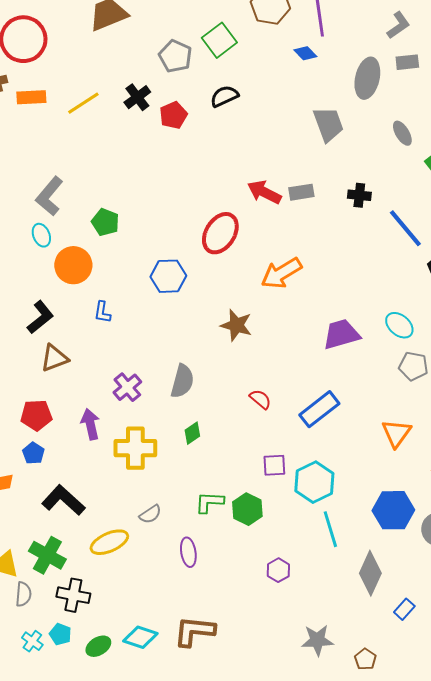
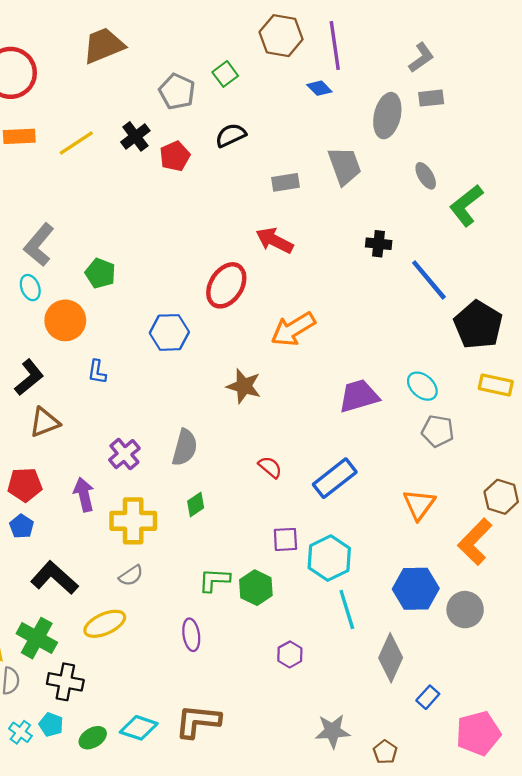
green square: (219, 40) -> (225, 74), size x0.7
gray rectangle: (301, 192) -> (285, 182), moved
gray semicircle: (150, 514) -> (131, 576), moved

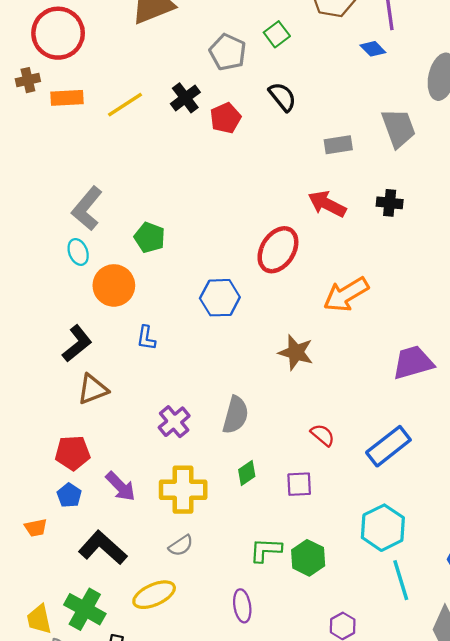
black semicircle: (231, 135) -> (282, 97), turned 76
black cross: (379, 244) -> (390, 203), moved
purple arrow: (84, 495) -> (121, 486), moved, turned 148
purple square: (285, 539) -> (299, 484), moved

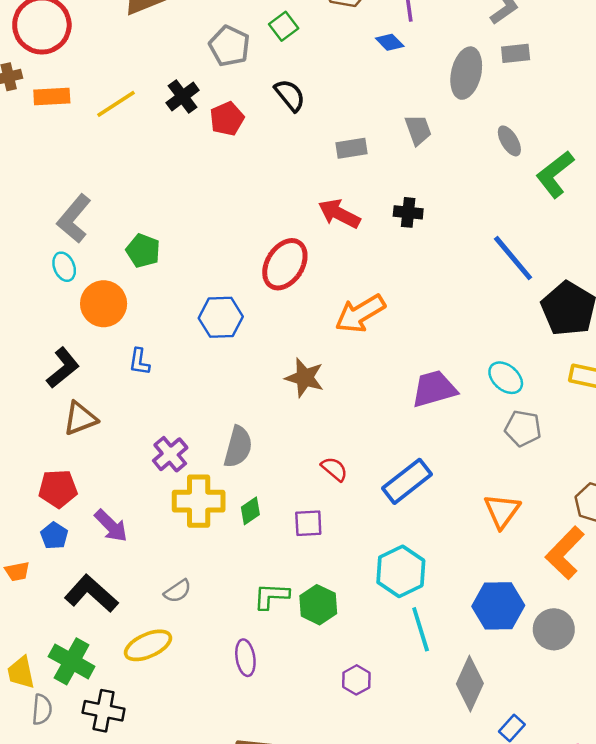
gray trapezoid: (399, 128) -> (418, 130), size x0.7
yellow cross: (183, 490) -> (199, 501), moved

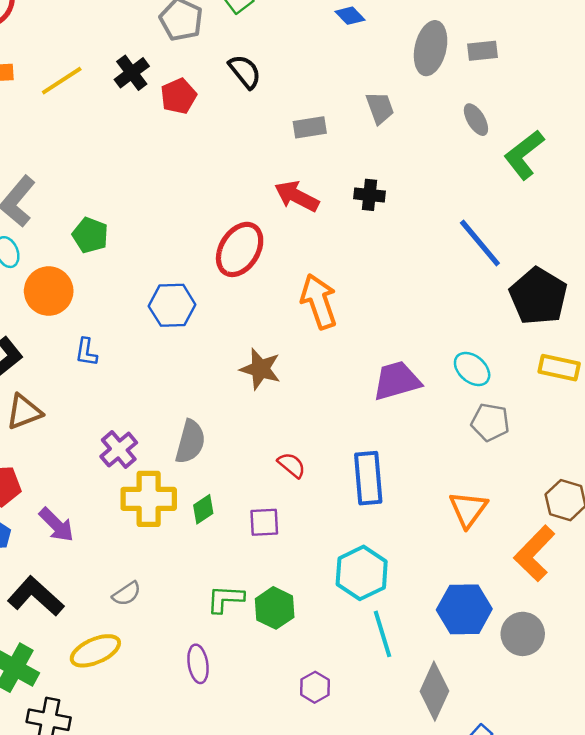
gray rectangle: (516, 53) -> (482, 51), moved
orange arrow: (360, 314) -> (319, 301), turned 102
blue rectangle: (407, 481) -> (368, 478), turned -57

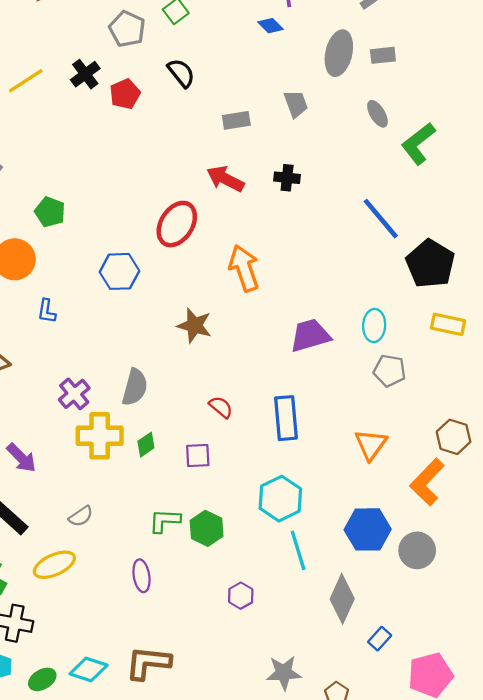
cyan ellipse: (472, 369) -> (374, 325), turned 52

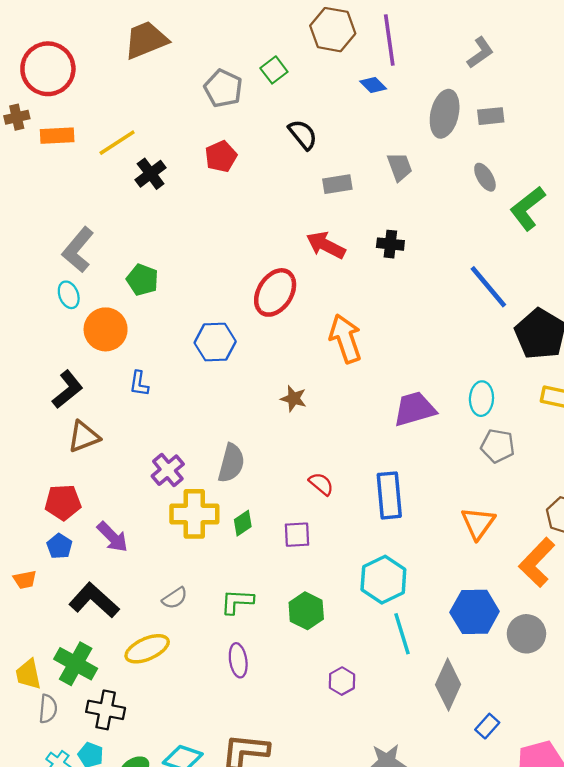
black semicircle: (181, 73) -> (303, 135), moved
black cross: (85, 74) -> (151, 174), moved
brown star: (194, 325) -> (294, 399), size x0.7
green L-shape: (165, 521) -> (237, 602), moved

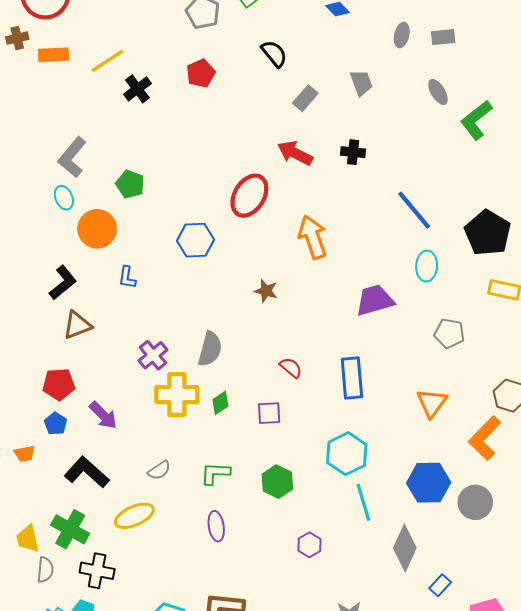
gray ellipse: (445, 114) -> (402, 35), size x0.6
gray rectangle: (337, 184) -> (305, 98), turned -40
blue line: (488, 287) -> (414, 210), moved
cyan ellipse: (481, 399) -> (427, 266), moved

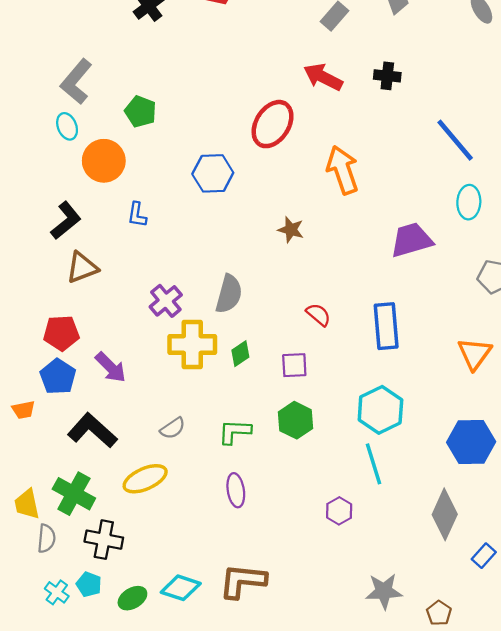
blue pentagon: (56, 424) -> (58, 377), size x1.4
green hexagon: (277, 482) -> (295, 420), moved
cyan line: (363, 502) -> (374, 464), moved

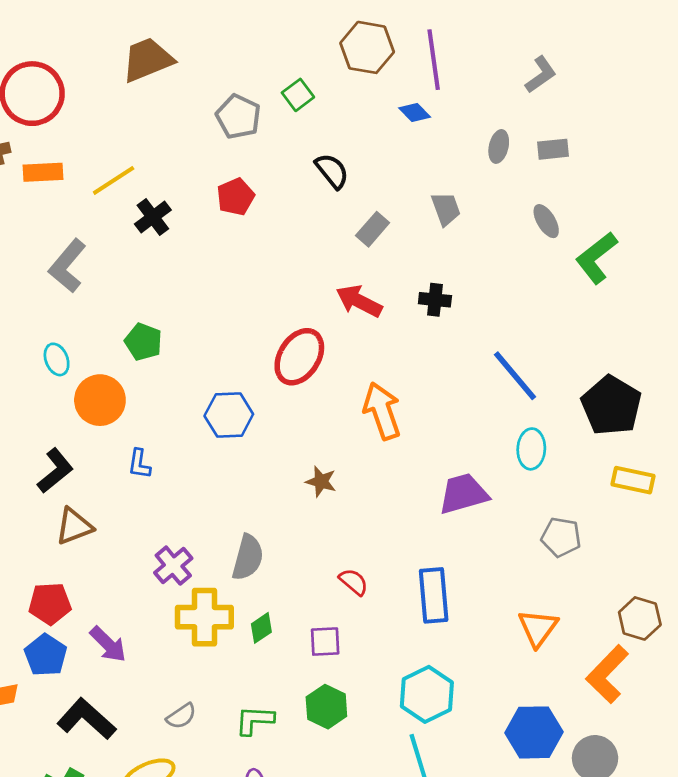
gray L-shape: (76, 82) -> (67, 266), moved

